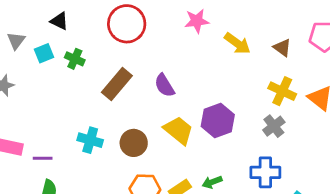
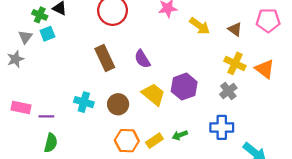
gray triangle: (16, 41) -> (25, 37), moved
green cross: (75, 59) -> (40, 15), moved
brown rectangle: (117, 84) -> (105, 58), turned -65

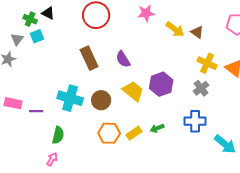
brown triangle: (235, 29) -> (197, 32), moved
cyan cross: (84, 102) -> (70, 98), size x1.4
green semicircle: (51, 143) -> (58, 135), moved

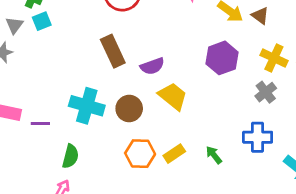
purple semicircle: (123, 59) -> (152, 66), moved, turned -78
purple hexagon: (161, 84) -> (222, 58), moved
green arrow: (157, 128) -> (214, 155), moved, turned 72

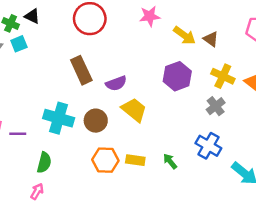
blue cross: (258, 137) -> (208, 146), turned 30
yellow rectangle: (174, 154) -> (135, 160), turned 42

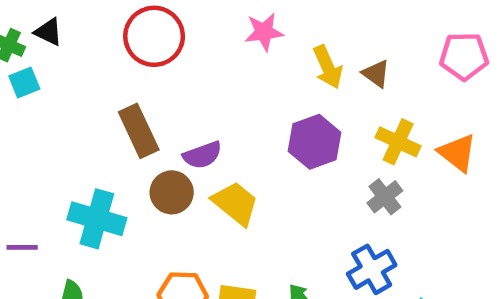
yellow arrow: (184, 35) -> (328, 67), turned 30
brown circle: (96, 121) -> (172, 192), moved
blue cross: (208, 146) -> (372, 269), turned 30

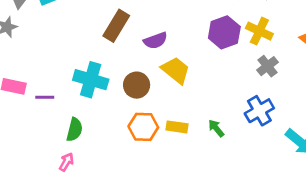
brown rectangle: (139, 131) -> (116, 26), turned 56
yellow cross: (398, 142) -> (259, 31), moved
brown circle: (172, 192) -> (137, 85), moved

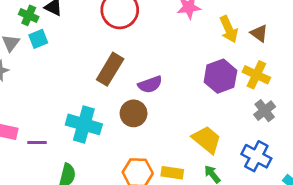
yellow trapezoid: (176, 70) -> (207, 140), moved
brown circle: (137, 85) -> (134, 113), moved
blue cross: (259, 111) -> (256, 156), turned -32

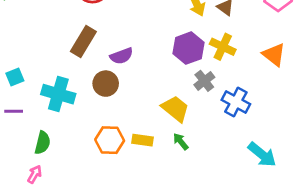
cyan square: (38, 39) -> (15, 77), moved
gray cross: (265, 111) -> (204, 81), moved
blue cross: (256, 156) -> (236, 102), moved

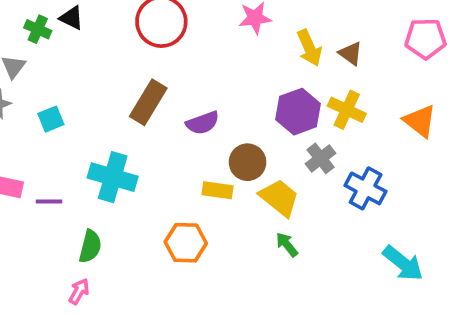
cyan square: (15, 77) -> (51, 119), moved
brown circle: (106, 84) -> (248, 162), moved
yellow rectangle: (142, 140) -> (218, 190), moved

